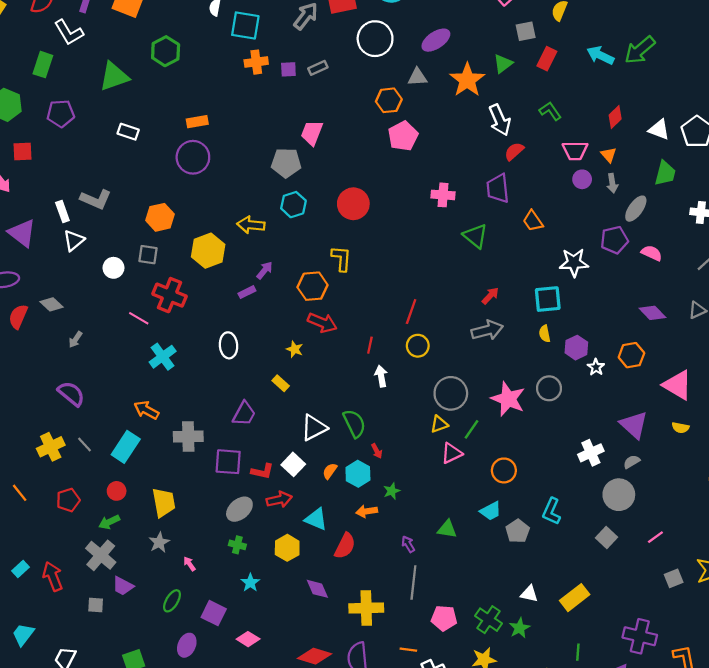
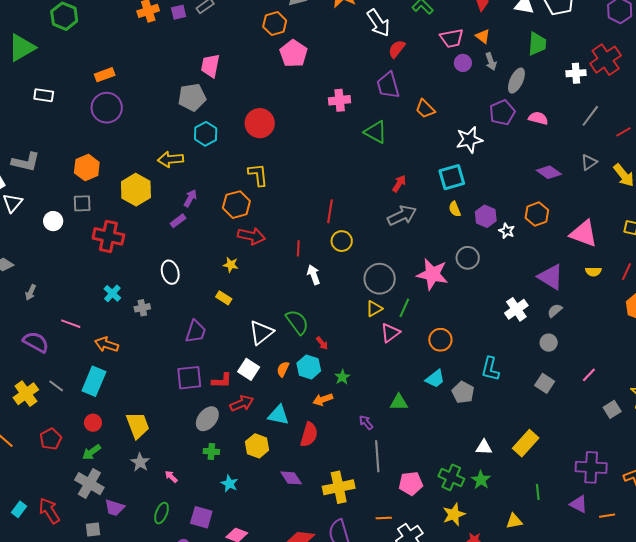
pink line: (139, 318) -> (71, 324), moved
cyan cross: (163, 357) -> (112, 293), size x0.7
gray cross: (188, 436) -> (142, 308), moved, size x0.6
gray circle: (619, 495) -> (549, 343), size x0.6

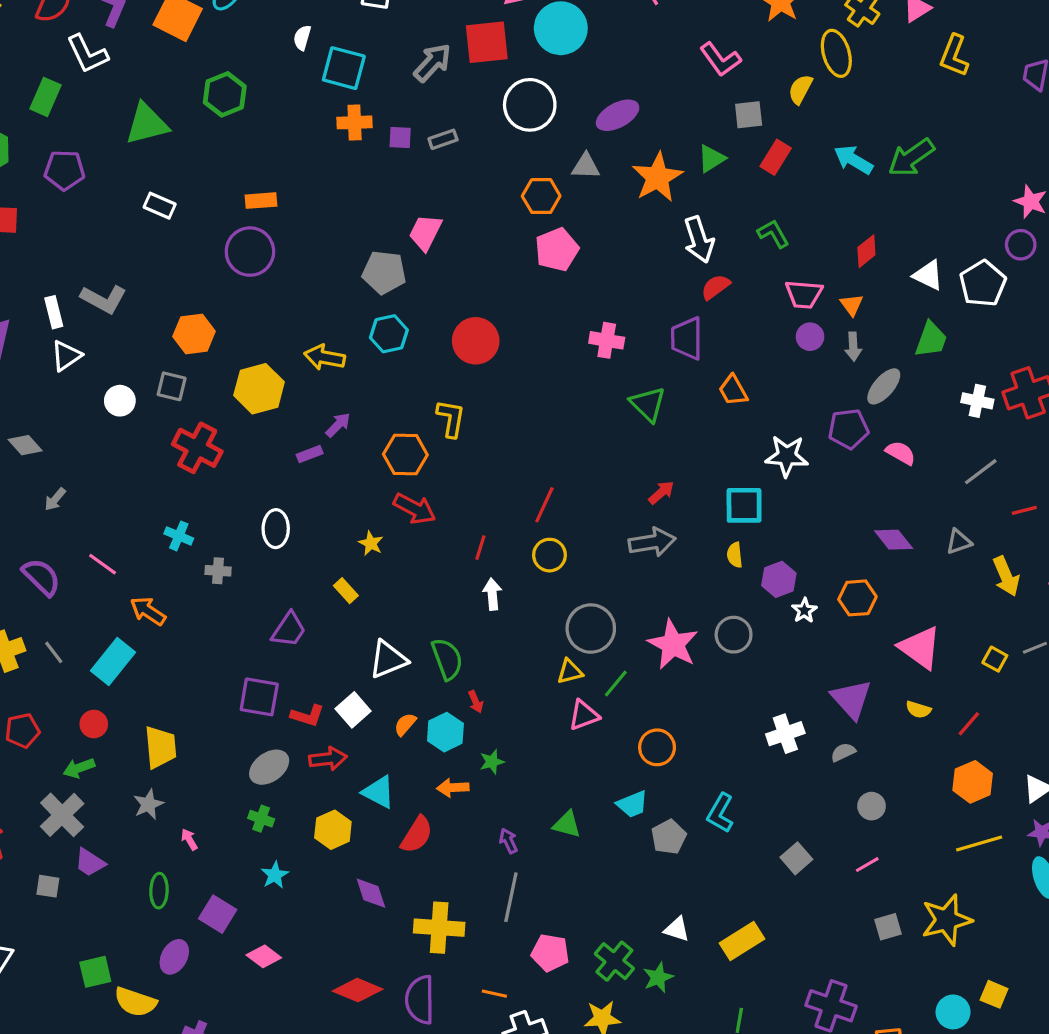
cyan cross: (112, 293) -> (179, 536), turned -36
gray circle: (549, 343) -> (872, 806), moved
green ellipse: (161, 513) -> (159, 891), turned -35

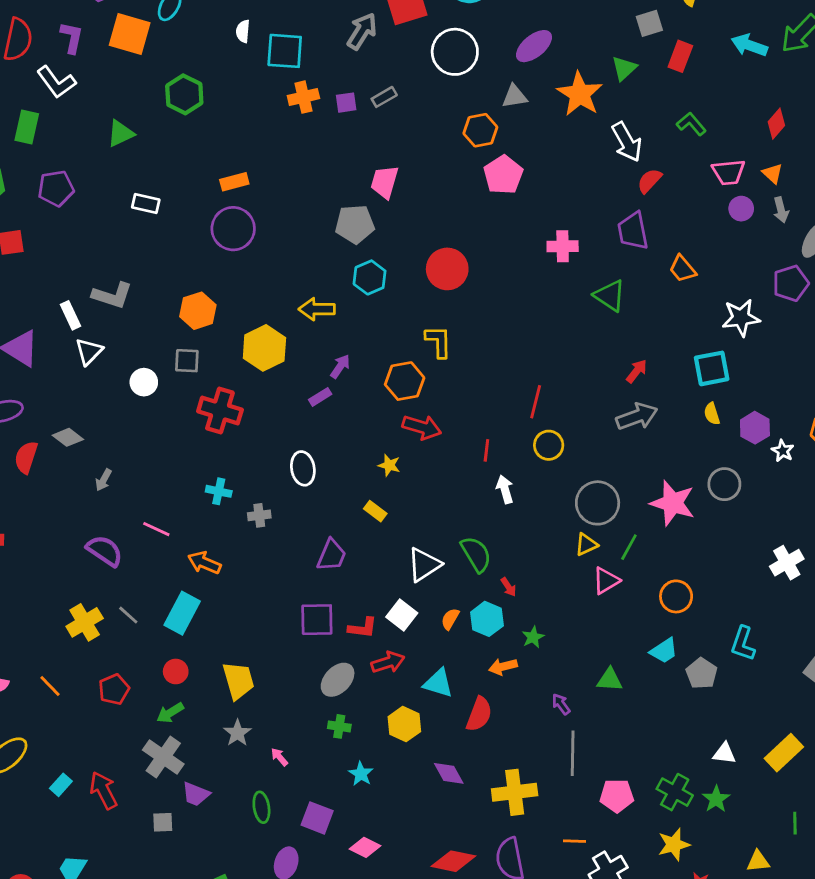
green triangle: (147, 124) -> (121, 134), size x0.7

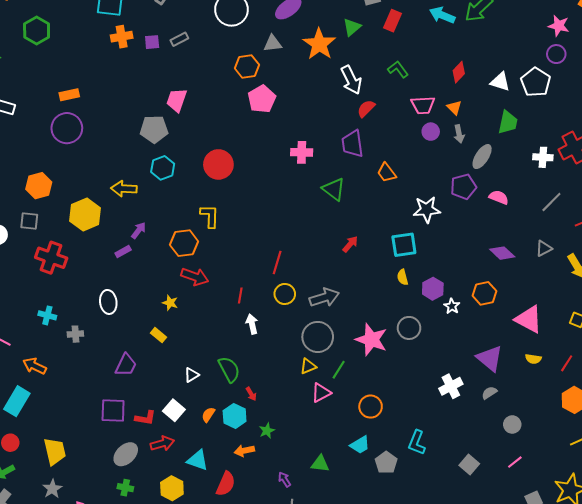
gray arrow: (637, 416) -> (324, 298), moved
white triangle: (424, 565) -> (192, 375), size x0.6

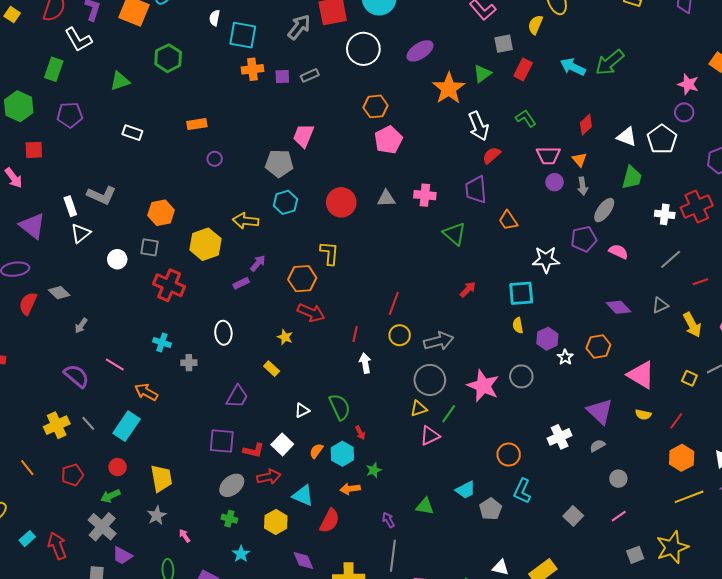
gray triangle: (273, 43) -> (386, 198), moved
purple circle: (67, 128) -> (215, 159), moved, size x0.5
orange circle: (371, 407) -> (509, 455), moved

